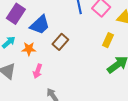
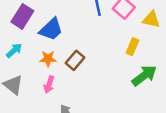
brown rectangle: (60, 42) -> (75, 60), moved
orange star: (29, 49) -> (48, 59), moved

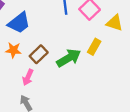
green arrow: (144, 76) -> (69, 58), moved
pink arrow: (49, 85) -> (28, 77), moved

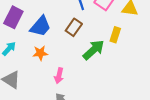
brown rectangle: (39, 54) -> (74, 27), moved

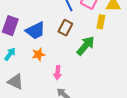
blue trapezoid: (40, 26) -> (35, 31), turned 30
yellow rectangle: (115, 35) -> (101, 22), moved

